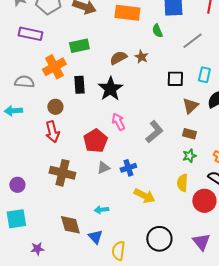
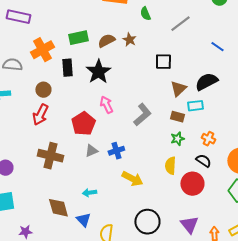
green rectangle: (79, 46) -> (78, 38), moved
cyan rectangle: (204, 75) -> (195, 106), moved, turned 70
red arrow: (52, 132) -> (40, 115), turned 40

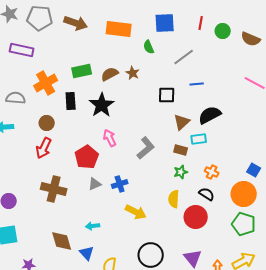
blue line: (217, 47) -> (197, 84), moved, turned -40

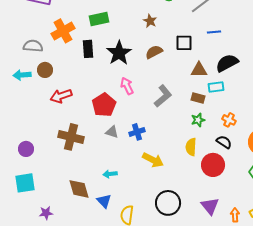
brown semicircle: (110, 74) -> (154, 52), moved
brown triangle: (182, 122) -> (199, 70), turned 42
brown circle: (47, 123) -> (45, 70), moved
red arrow: (44, 148) -> (61, 96), turned 45
gray triangle: (95, 184) -> (112, 132), turned 40

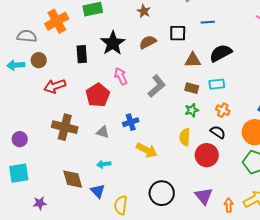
black rectangle: (88, 49) -> (82, 54), moved
cyan rectangle: (216, 87) -> (217, 84), moved
gray triangle: (112, 132) -> (103, 132), moved

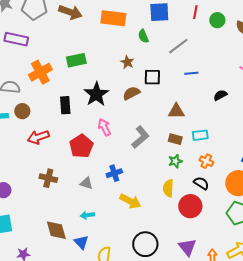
black square: (178, 33) -> (152, 77), moved
black semicircle: (221, 53) -> (220, 95), moved, size x0.6
brown cross: (65, 127) -> (48, 178), size x0.7

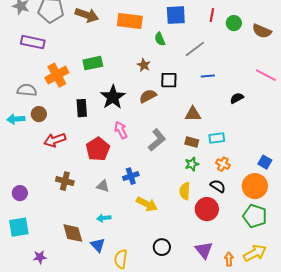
black circle: (145, 244) -> (162, 247), size x0.7

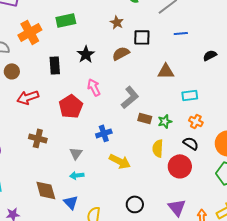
black star: (113, 97) -> (86, 54), size x0.7
brown rectangle: (192, 142) -> (145, 118), moved
gray triangle: (103, 186) -> (76, 153), moved, turned 48

